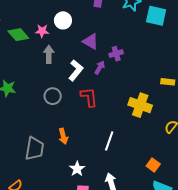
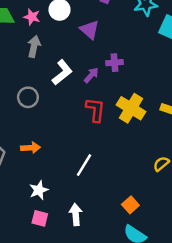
purple triangle: (91, 41) -> (89, 30), moved
red L-shape: (89, 97) -> (95, 110), moved
yellow cross: (140, 105) -> (131, 108), moved
orange arrow: (63, 136) -> (31, 148), turned -91

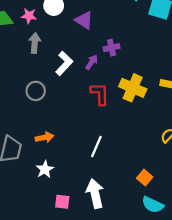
white star: (39, 190) -> (45, 169), moved
white arrow: (76, 214) -> (95, 193), size x1.4

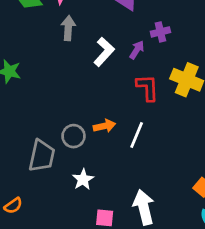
gray circle: (36, 91) -> (74, 136), moved
orange arrow: (45, 137) -> (104, 126), moved
white line: (96, 147) -> (137, 135), moved

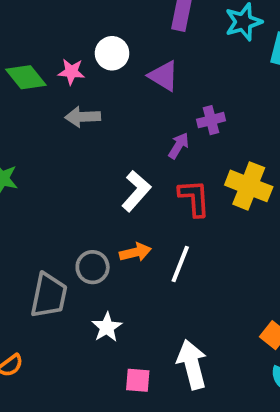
gray arrow: (68, 28) -> (83, 117), turned -95
white L-shape: (104, 52) -> (136, 191), moved

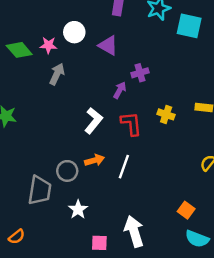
gray arrow: (83, 117) -> (57, 74), turned 120
yellow cross: (249, 186) -> (166, 114), size x0.6

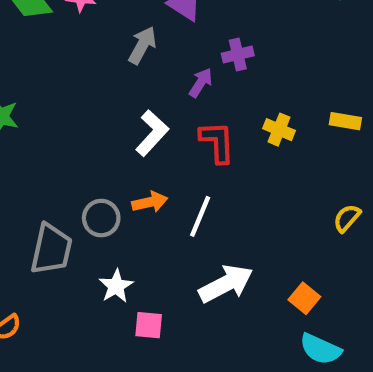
gray arrow: (57, 74) -> (142, 45), moved
white arrow: (134, 231) -> (226, 284), moved, turned 76
pink square: (99, 243) -> (149, 325), moved

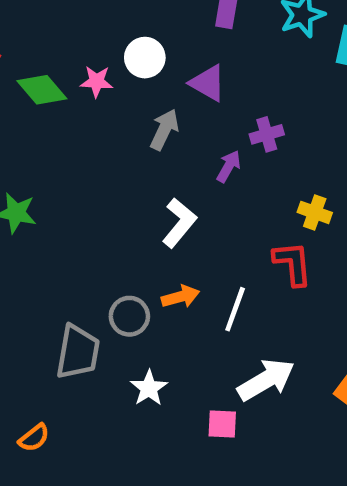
red L-shape: (217, 142) -> (293, 263), moved
pink square: (149, 325) -> (222, 424), moved

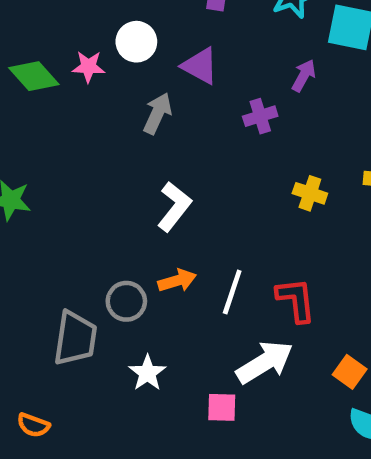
purple arrow: (229, 166) -> (304, 76), moved
red L-shape: (293, 263) -> (296, 300), moved
orange semicircle: (34, 438) -> (33, 425), turned 60

